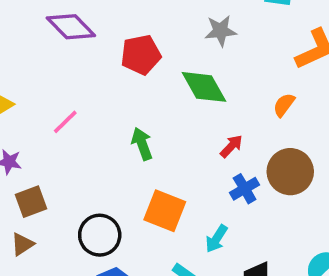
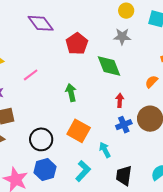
red pentagon: (141, 55) -> (77, 44), turned -30
red arrow: (231, 146) -> (120, 100), turned -48
cyan arrow: (217, 239) -> (105, 150), turned 112

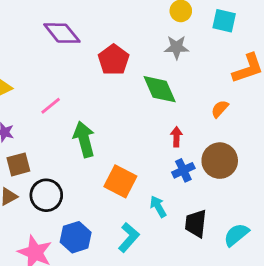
green arrow: (71, 93) -> (84, 139), moved, size x1.4
black circle: (41, 139) -> (46, 195), moved
black trapezoid: (124, 176) -> (196, 223), moved

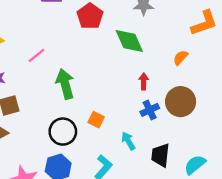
orange square: (120, 181) -> (96, 120), size x0.6
black circle: (46, 195) -> (63, 132), moved

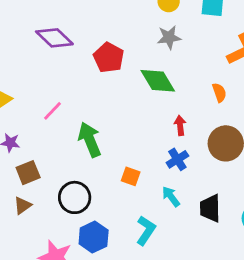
orange semicircle: (180, 58) -> (219, 93), turned 126
blue cross: (150, 110) -> (177, 159), moved
black circle: (63, 132) -> (75, 197), moved

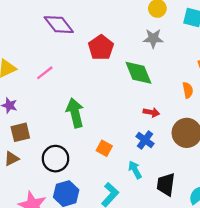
pink line: (52, 111) -> (45, 73), moved
red arrow: (180, 125) -> (151, 112), turned 98
blue cross: (177, 159) -> (145, 140), turned -30

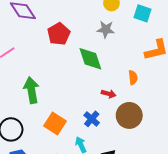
red arrow: (151, 112) -> (109, 94), moved
orange square: (104, 148) -> (55, 124), size x1.5

